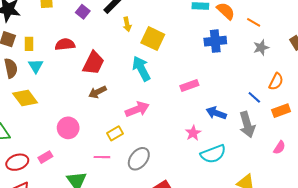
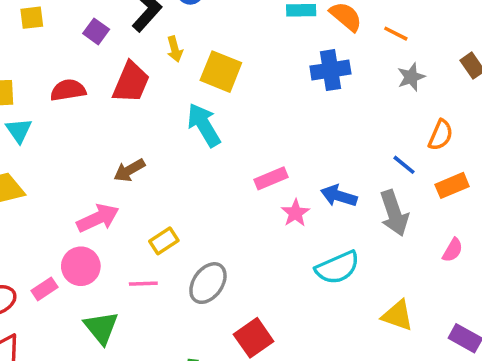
red trapezoid: (93, 63) -> (131, 82), moved
pink rectangle: (189, 85) -> (271, 178), moved
pink arrow: (137, 109) -> (98, 218), moved
pink circle: (68, 128) -> (81, 266), moved
pink star: (193, 133) -> (295, 213), moved

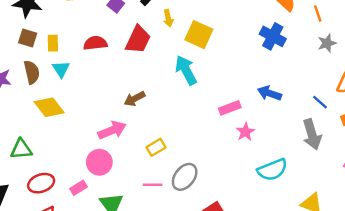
orange line: (396, 34) -> (318, 13), turned 42
blue cross: (330, 70) -> (273, 36), turned 35
blue arrow: (339, 196) -> (270, 93), moved
pink line: (143, 284) -> (153, 185), moved
pink rectangle: (44, 289) -> (78, 188), moved

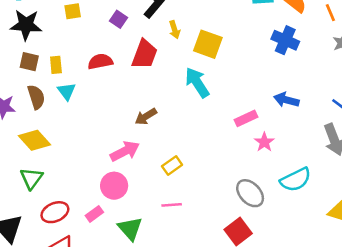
yellow diamond: (49, 107) -> (35, 140), moved
green triangle: (21, 149) -> (31, 178), turned -45
gray ellipse: (185, 177) -> (250, 193), moved, turned -76

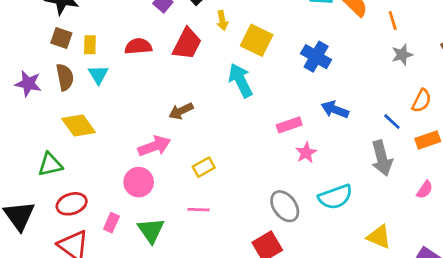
blue cross: (285, 40) -> (316, 57), moved
yellow diamond: (35, 140) -> (79, 125), moved
green triangle: (31, 178) -> (50, 165), turned 35
pink rectangle: (94, 214) -> (111, 223), moved, turned -36

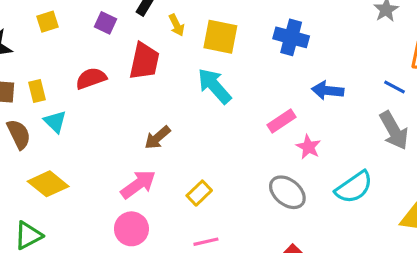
gray ellipse: (285, 206) -> (287, 192), moved

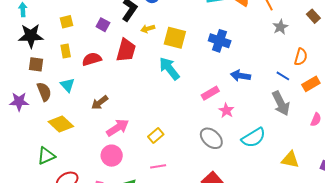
yellow arrow: (177, 25) -> (148, 29), turned 96
yellow rectangle: (37, 91) -> (66, 51), moved
brown arrow: (157, 138) -> (100, 103), moved

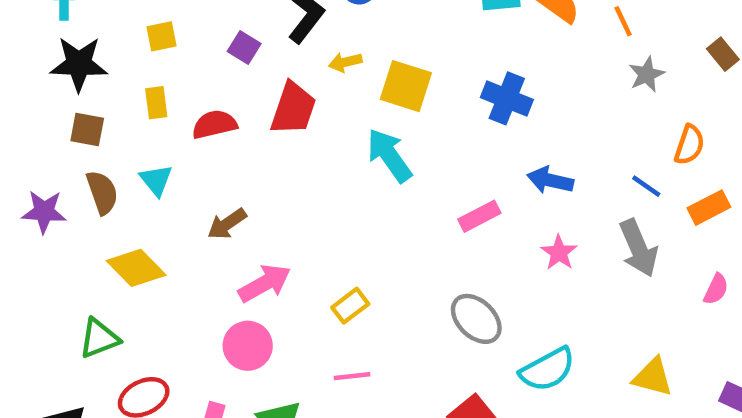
pink star: (226, 110) -> (559, 253), moved
cyan semicircle: (254, 138) -> (547, 369), moved

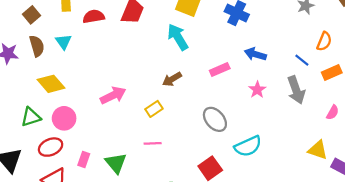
brown square: (87, 129) -> (32, 15), turned 35
brown arrow: (227, 224) -> (172, 79), moved
pink circle: (248, 346) -> (64, 118), moved
yellow triangle: (653, 377) -> (318, 150), moved

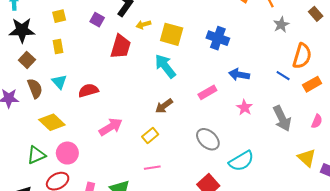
red semicircle: (94, 16) -> (88, 90), moved
orange semicircle: (324, 41) -> (302, 56), size x1.4
gray arrow: (296, 90) -> (282, 118), moved
yellow triangle: (318, 150) -> (307, 158), turned 30

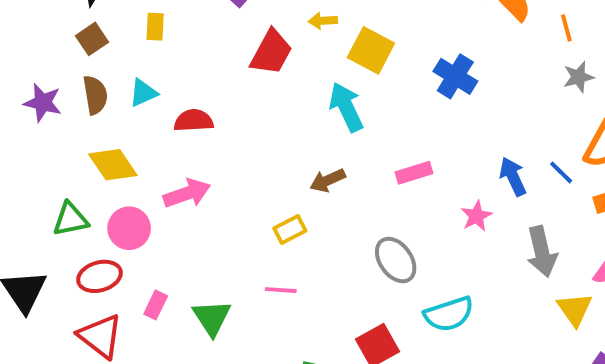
blue arrow: (239, 75) -> (513, 177), moved, turned 42
cyan triangle: (59, 82) -> (143, 93), turned 35
pink arrow: (111, 127) -> (187, 193), moved
yellow triangle: (307, 158) -> (575, 309), moved

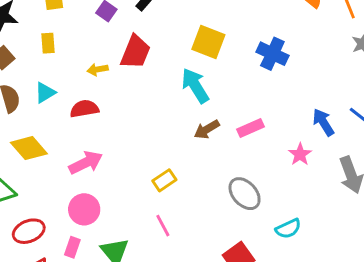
yellow arrow: (323, 21) -> (98, 69), moved
brown arrow: (328, 180) -> (207, 129), moved
pink circle: (129, 228) -> (84, 209), moved
pink line: (281, 290) -> (163, 226), turned 65
cyan semicircle: (449, 314) -> (288, 229), size x0.7

